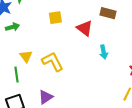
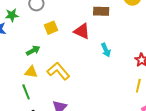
green arrow: (12, 27) -> (33, 50), moved
yellow triangle: (26, 56) -> (31, 72), turned -32

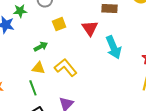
red triangle: (82, 31) -> (90, 28), turned 30
cyan arrow: (106, 50) -> (113, 47), size x1.6

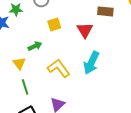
cyan arrow: (113, 47) -> (91, 63), moved, turned 45
yellow triangle: (38, 68) -> (19, 63), moved, turned 40

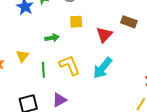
yellow triangle: (19, 63) -> (22, 56), moved
green line: (25, 87) -> (43, 70), moved

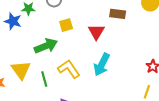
green arrow: (52, 38) -> (46, 46), size x1.6
yellow triangle: (22, 56) -> (21, 70), size x1.5

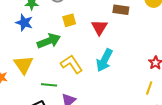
blue star: (13, 21) -> (24, 23), moved
green line: (44, 79) -> (49, 85), moved, turned -70

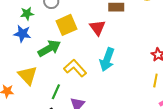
yellow square: (69, 20) -> (67, 25), size x1.5
green line: (49, 85) -> (56, 92), turned -63

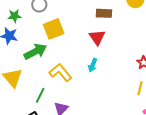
red triangle: (97, 28) -> (97, 37), moved
cyan arrow: (107, 59) -> (93, 65), size x0.6

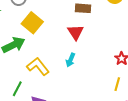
yellow square: (54, 29) -> (32, 23), turned -30

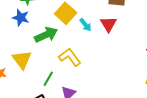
cyan arrow: (70, 60) -> (85, 25), moved, turned -64

